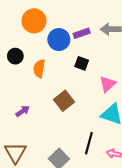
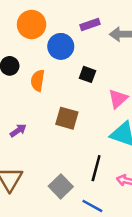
purple rectangle: (82, 33) -> (90, 24), moved
brown square: (64, 101) -> (67, 118), turned -36

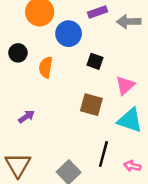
brown square: (67, 118) -> (91, 105), moved

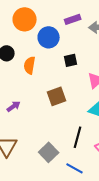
black square: (95, 61) -> (71, 60), turned -32
brown square: (91, 105) -> (57, 96), moved, turned -36

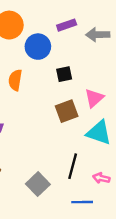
brown square: (57, 96) -> (67, 111), moved
blue line: (75, 168) -> (82, 202), moved, turned -30

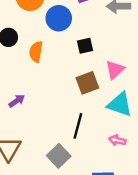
black line: (73, 166) -> (78, 126), moved
pink arrow: (101, 178) -> (117, 140), moved

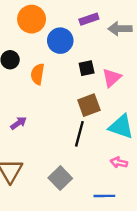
pink triangle: (115, 70) -> (112, 78), moved
black line: (78, 126) -> (79, 134), moved

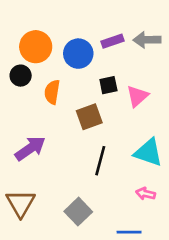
orange circle: (32, 19) -> (36, 47), moved
purple rectangle: (89, 19) -> (113, 41), moved
brown square: (89, 105) -> (89, 117), moved
purple arrow: (18, 123) -> (30, 148), size x1.6

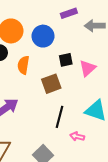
purple rectangle: (113, 41) -> (69, 13), moved
pink arrow: (146, 194) -> (77, 136), moved

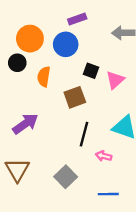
purple rectangle: (69, 13) -> (77, 19), moved
black square: (66, 60) -> (91, 71), turned 32

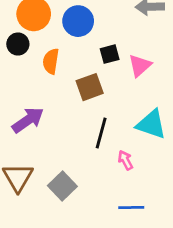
black square: (91, 71) -> (110, 54), turned -35
pink arrow: (104, 156) -> (125, 160), turned 49
gray square: (66, 177) -> (62, 186), moved

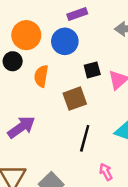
pink arrow: (125, 160) -> (106, 172), moved

